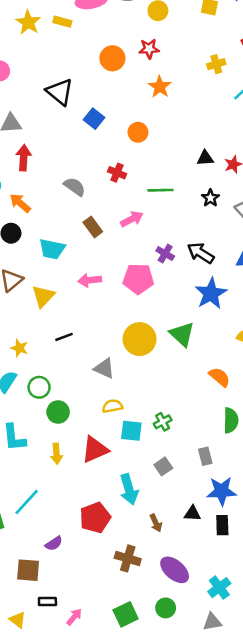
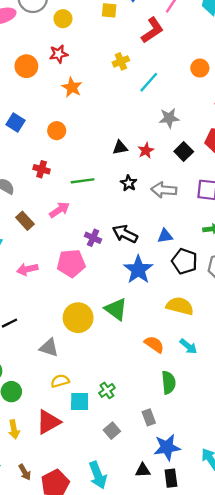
cyan arrow: (129, 489) -> (98, 475), moved
brown arrow: (156, 523) -> (25, 472), moved

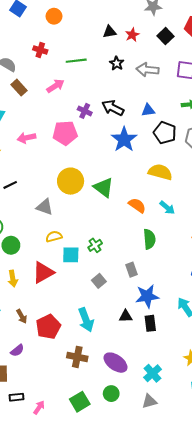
brown rectangle: (25, 221) -> (19, 88), moved
green triangle: (116, 309) -> (104, 187), moved

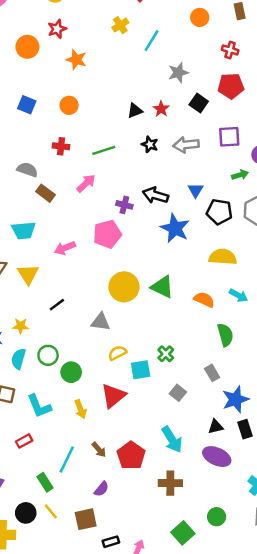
blue triangle: (148, 110) -> (195, 190), turned -40
purple ellipse: (116, 363) -> (217, 457), moved

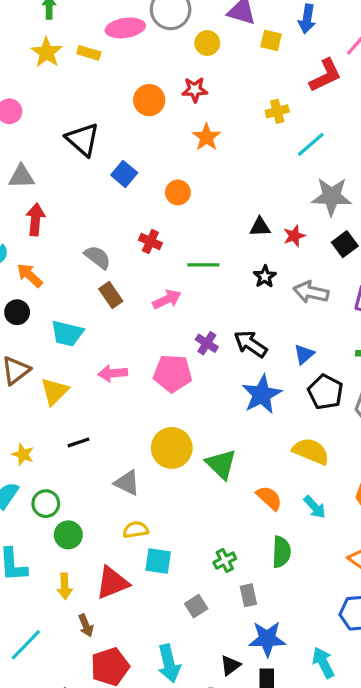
gray star: (178, 73) -> (331, 196), size x1.4
green cross: (166, 354) -> (225, 561), moved
black triangle: (216, 427) -> (230, 665), turned -42
brown arrow: (99, 450) -> (86, 625), moved

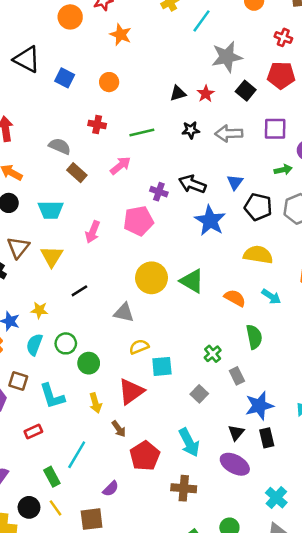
black star: (265, 276) -> (191, 130), turned -30
pink arrow: (113, 373) -> (93, 232), turned -50

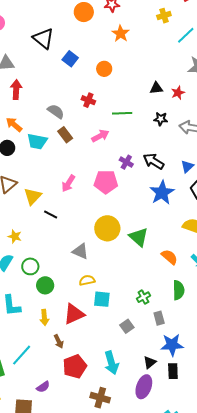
cyan trapezoid: (51, 210) -> (37, 141), moved
black line: (79, 291) -> (51, 215), moved, turned 48
purple ellipse: (235, 464) -> (144, 387), turned 70

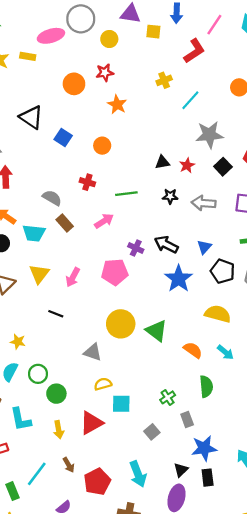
yellow triangle: (33, 196) -> (39, 274), moved
brown arrow: (59, 341) -> (69, 465), moved

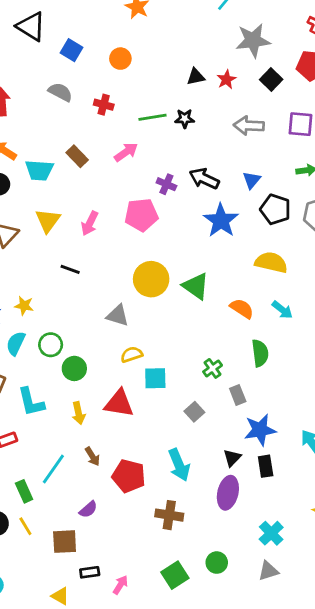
black star: (170, 196) -> (185, 119), moved
gray semicircle: (52, 198) -> (60, 92), moved
red triangle: (91, 423) -> (119, 403), turned 40
red pentagon: (97, 482) -> (129, 476), turned -30

